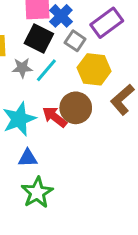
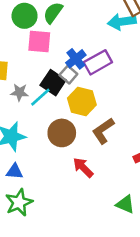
blue cross: (61, 16) -> (76, 59), moved
black square: (39, 39) -> (53, 83), moved
red arrow: (55, 117) -> (83, 168), moved

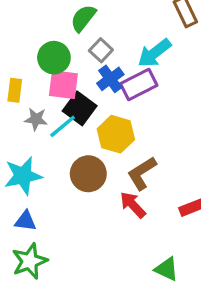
green circle: (25, 16) -> (54, 58), moved
cyan arrow: (122, 22) -> (154, 53), moved, turned -32
pink square: (39, 41) -> (63, 85), moved
gray square: (68, 75) -> (101, 50), moved
red arrow: (83, 168) -> (133, 205), moved

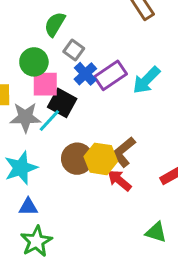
cyan arrow: (154, 53) -> (146, 80), moved
gray star: (36, 119) -> (25, 117), size x1.5
yellow hexagon: (116, 134) -> (101, 159), moved

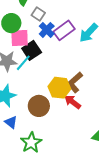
black square: (62, 103) -> (32, 50), turned 30
brown circle: (77, 159) -> (39, 106), moved
blue triangle: (28, 207) -> (11, 122), turned 40
green star: (36, 241) -> (31, 142), moved

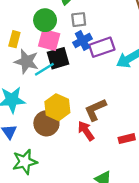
gray square: (38, 14) -> (79, 20), turned 32
yellow hexagon: (59, 88) -> (57, 107), moved

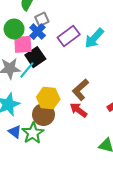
blue cross: (82, 41) -> (38, 32), moved
green star: (25, 162) -> (33, 133), moved

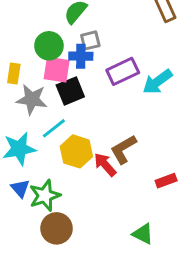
blue cross: (38, 32) -> (81, 56), turned 35
cyan line: (27, 70) -> (54, 128), moved
red arrow: (78, 110) -> (105, 165), moved
brown circle: (43, 115) -> (57, 228), moved

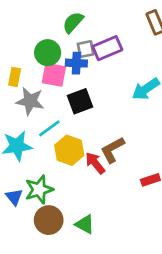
purple rectangle: (123, 71) -> (107, 48), moved
black square: (70, 91) -> (80, 101), moved
blue triangle: (20, 188) -> (14, 197), moved
green triangle: (143, 234) -> (85, 224), moved

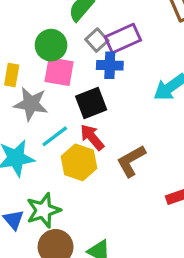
gray square: (86, 49) -> (97, 40), turned -30
blue cross: (76, 63) -> (110, 65), moved
red arrow: (95, 163) -> (92, 137), moved

